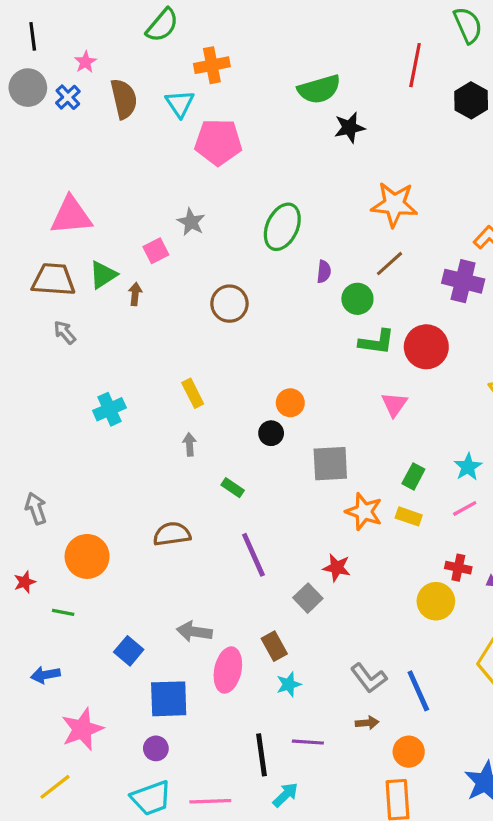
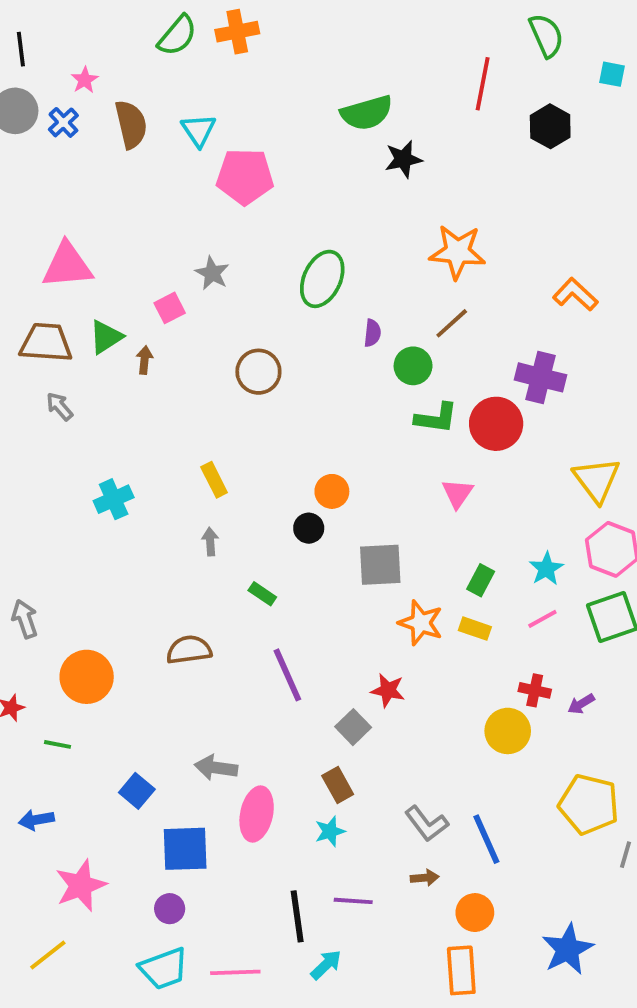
orange cross: (212, 65) -> (237, 32), moved
purple cross: (463, 281) -> (541, 377), moved
brown rectangle: (274, 646) -> (338, 785), moved

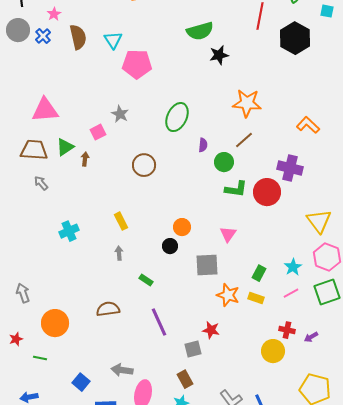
black hexagon: (550, 126) -> (295, 38), size x1.4
pink triangle: (457, 493) -> (228, 234), moved
gray square: (353, 727) -> (193, 349), turned 30

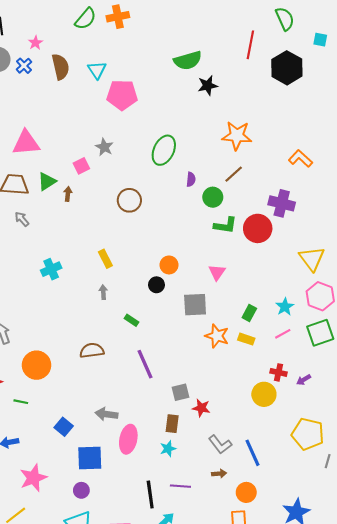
red star: (211, 330) -> (201, 408), moved
brown rectangle: (185, 379) -> (172, 424), turned 36

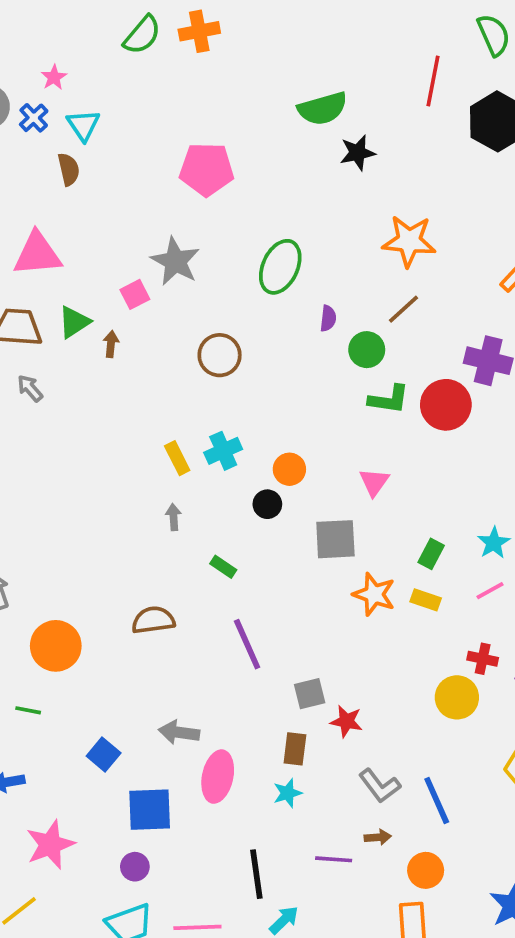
brown semicircle: (60, 67) -> (69, 169), moved, size x0.7
cyan triangle: (97, 70) -> (83, 125), moved
gray star: (104, 147) -> (175, 261), size x1.5
cyan cross: (51, 269) -> (223, 451), moved
purple line: (180, 486) -> (334, 859), moved

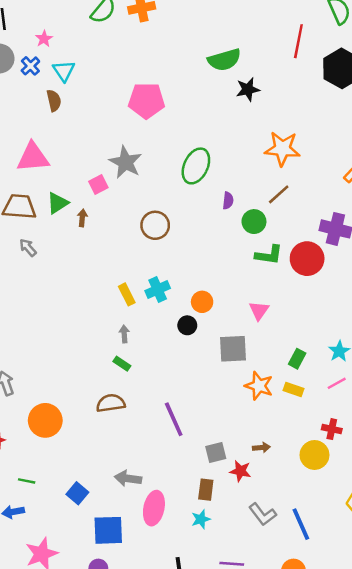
green rectangle: (223, 567) -> (122, 364), moved
green line: (28, 710) -> (27, 481), moved
brown arrow: (378, 837) -> (261, 448), moved

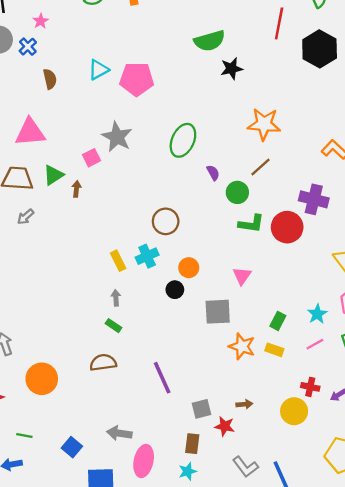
cyan triangle: (64, 71) -> (98, 70), moved, turned 35
purple semicircle: (228, 201) -> (213, 173), turned -35
brown circle: (155, 225) -> (166, 221), moved
gray arrow: (28, 247) -> (26, 217), turned -90

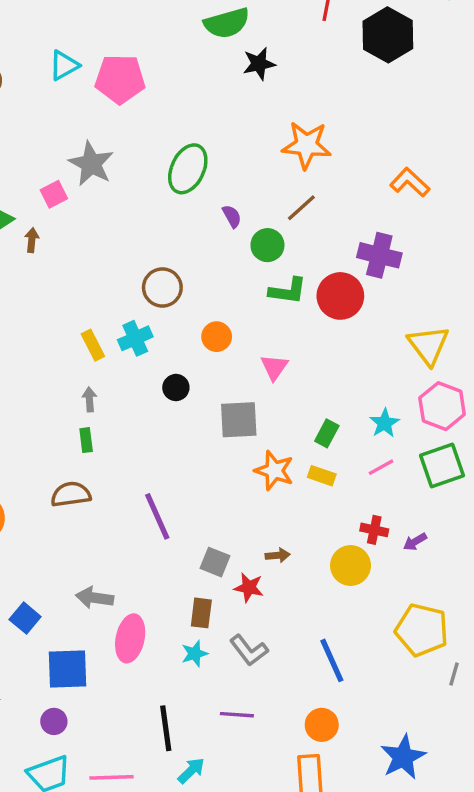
orange circle: (189, 268) -> (217, 337), moved
green rectangle: (113, 326) -> (86, 440), turned 49
gray square: (201, 409) -> (215, 562), turned 36
gray L-shape: (245, 467) -> (249, 650), moved

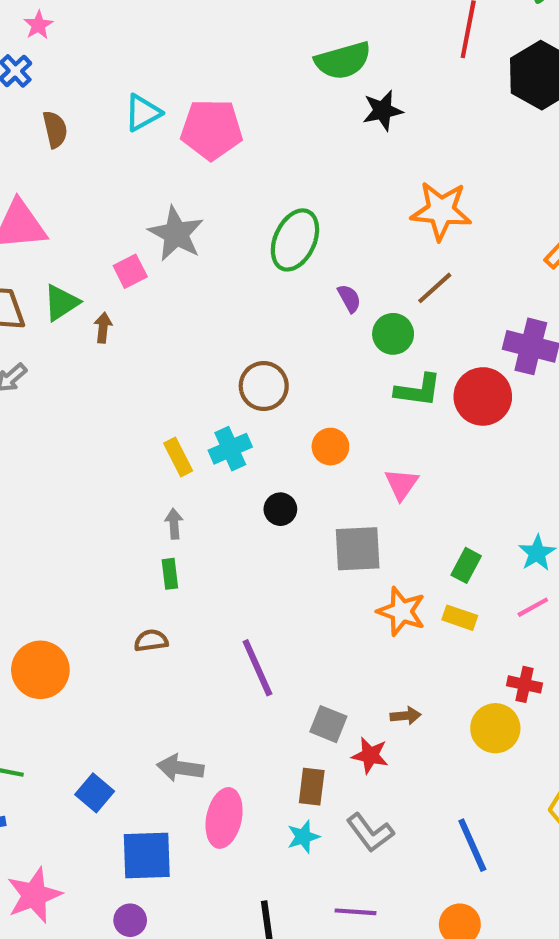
brown semicircle: (71, 494) -> (151, 641), size x0.7

